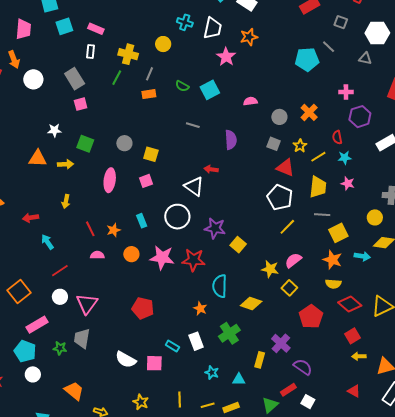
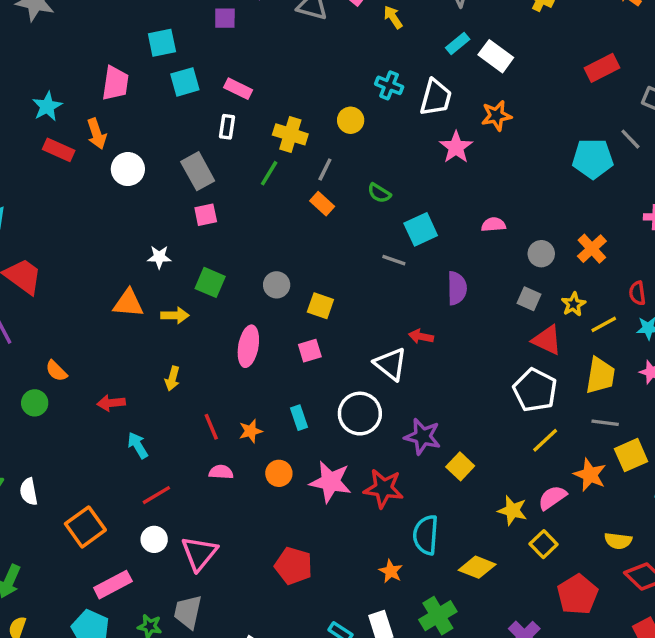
cyan square: (210, 90) -> (421, 229), moved
orange rectangle: (149, 94) -> (322, 204), turned 48
orange star: (332, 260) -> (590, 475), moved

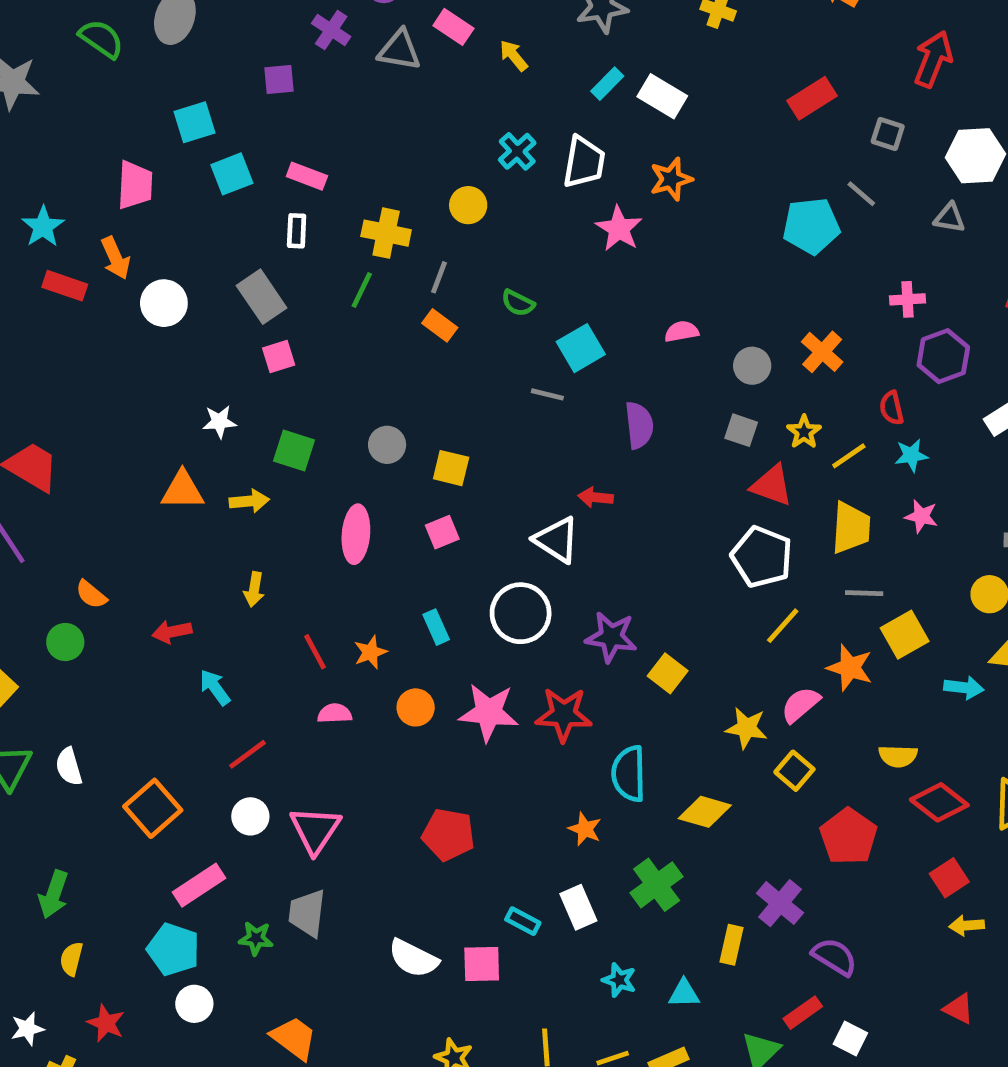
cyan cross: (389, 85) -> (517, 151), turned 32

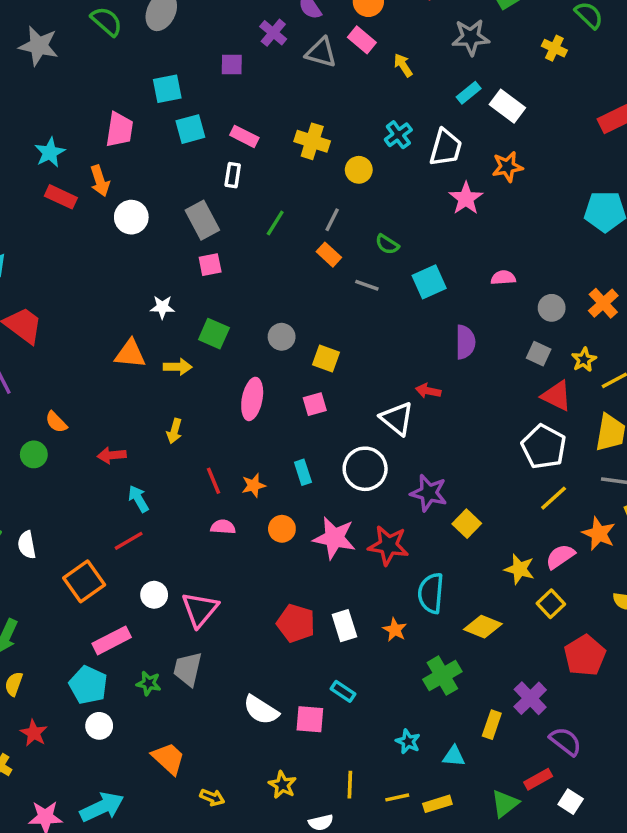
yellow cross: (386, 233) -> (312, 141), moved
gray line: (547, 394) -> (367, 285), moved
red line: (247, 754) -> (129, 541), moved
white rectangle: (578, 907) -> (344, 626), moved

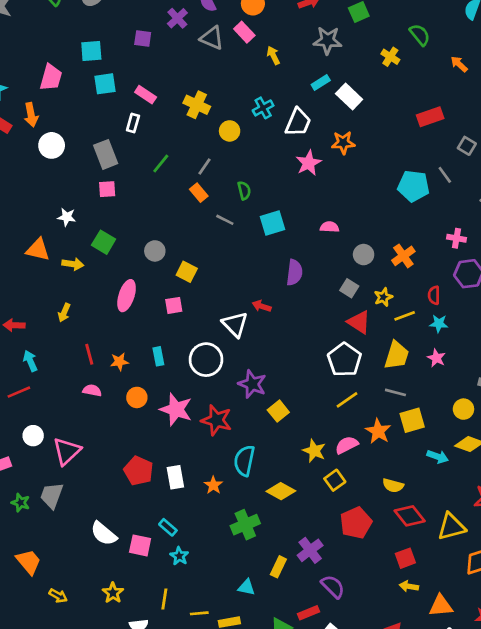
green semicircle: (387, 244) -> (244, 190), turned -144
cyan star: (408, 741) -> (179, 556), moved

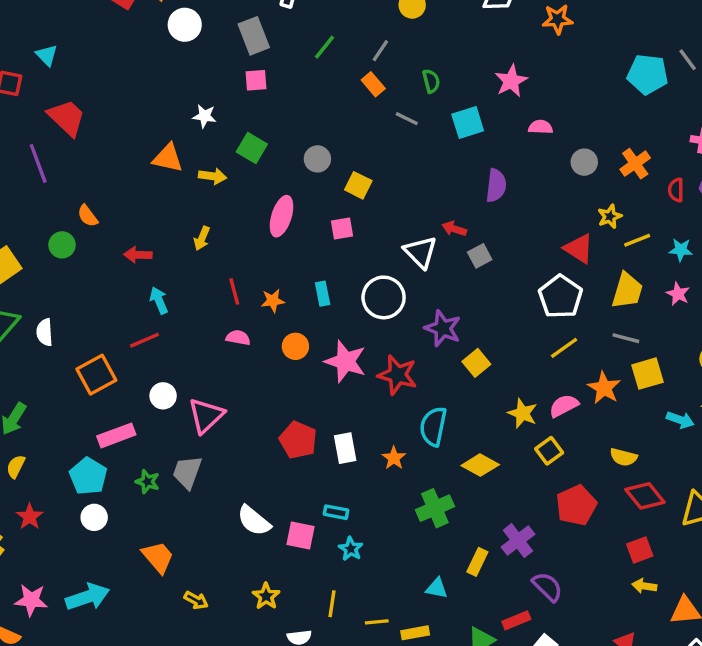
pink star: (309, 163) -> (511, 81), moved
gray square: (349, 288) -> (480, 256), moved, turned 30
red semicircle: (434, 295) -> (676, 190), moved
cyan rectangle: (168, 527) -> (336, 512), turned -30

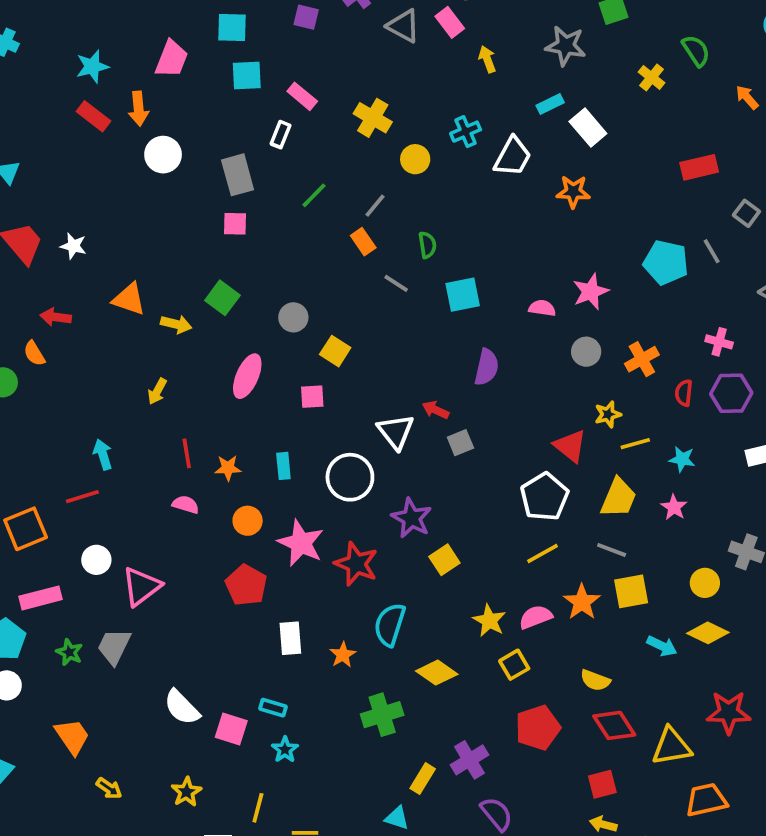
pink star: (511, 81) -> (591, 292), moved
white star: (204, 116) -> (73, 246), moved
red arrow: (138, 255) -> (56, 317), moved
red pentagon: (298, 440) -> (246, 585), moved
cyan triangle: (437, 588) -> (397, 818), moved

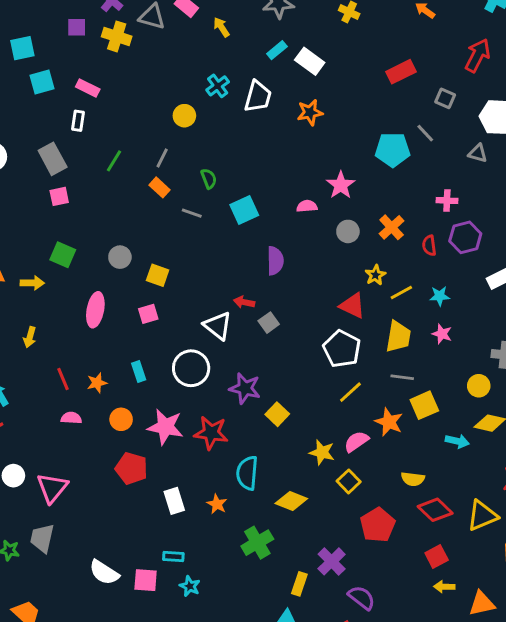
yellow cross: (373, 118) -> (117, 36), moved

